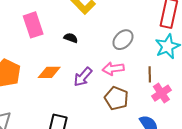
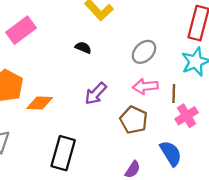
pink rectangle: (33, 25) -> (21, 30), moved, turned 70
pink arrow: (113, 69) -> (145, 86), moved
orange diamond: (49, 72) -> (40, 103), moved

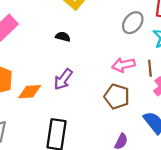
gray ellipse: (144, 52) -> (133, 23), moved
purple arrow: (96, 93) -> (63, 79), moved

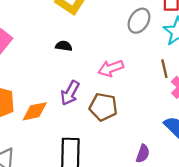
pink arrow: (123, 65) -> (111, 68), moved
brown pentagon: (117, 97) -> (103, 107), moved

